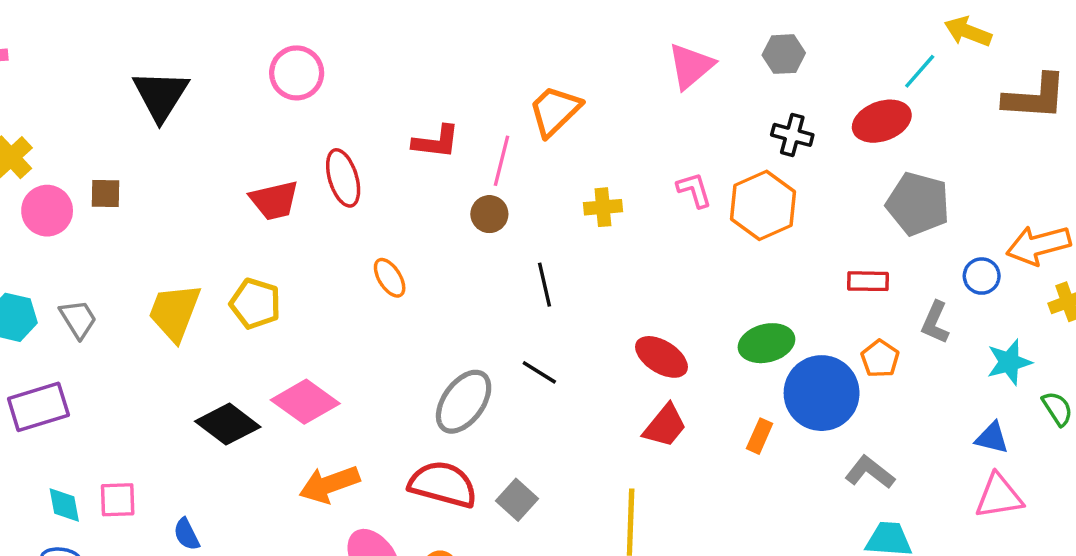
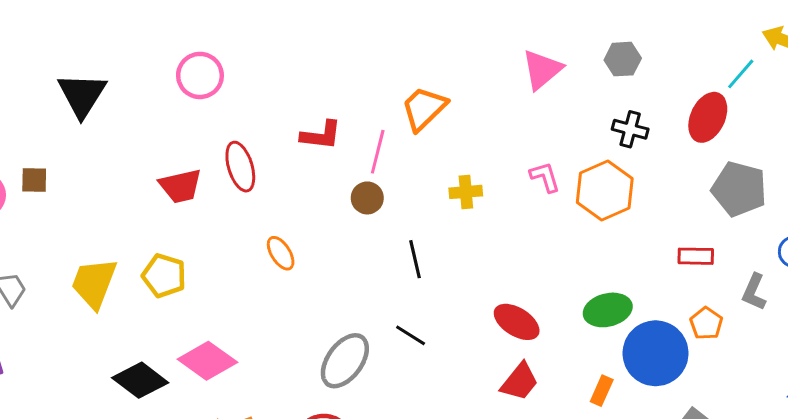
red ellipse: (882, 121) -> (708, 117), turned -45

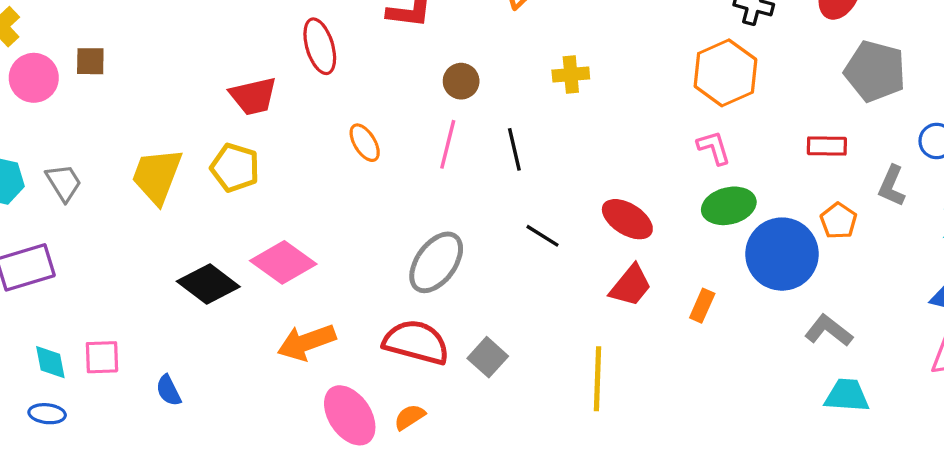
pink line: (378, 152) -> (448, 144), moved
pink L-shape: (545, 177) -> (714, 148), moved
red trapezoid: (181, 186) -> (253, 96), moved
black line: (411, 335) -> (543, 236), moved
orange rectangle: (602, 391) -> (702, 306), moved

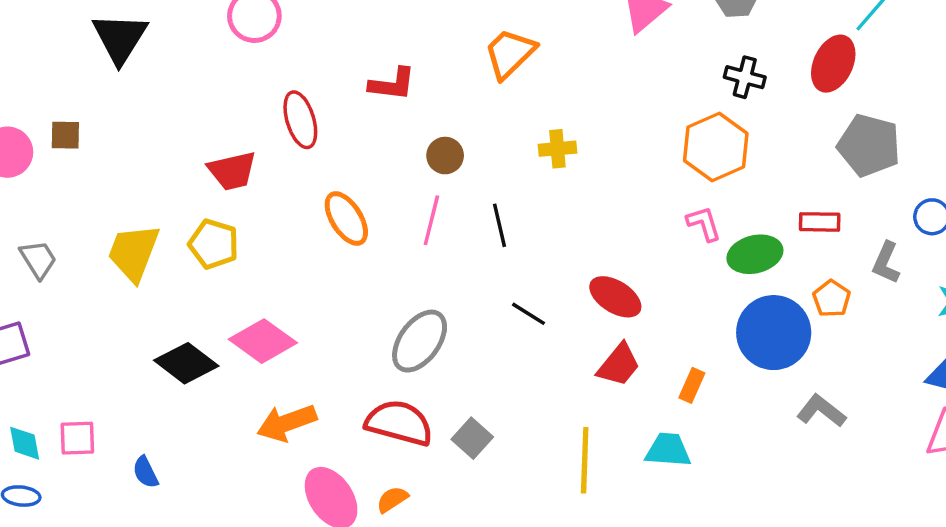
orange ellipse: (365, 143) -> (346, 219), size x1.4
green ellipse: (729, 206) -> (755, 254), moved
cyan trapezoid: (847, 395) -> (668, 450), moved

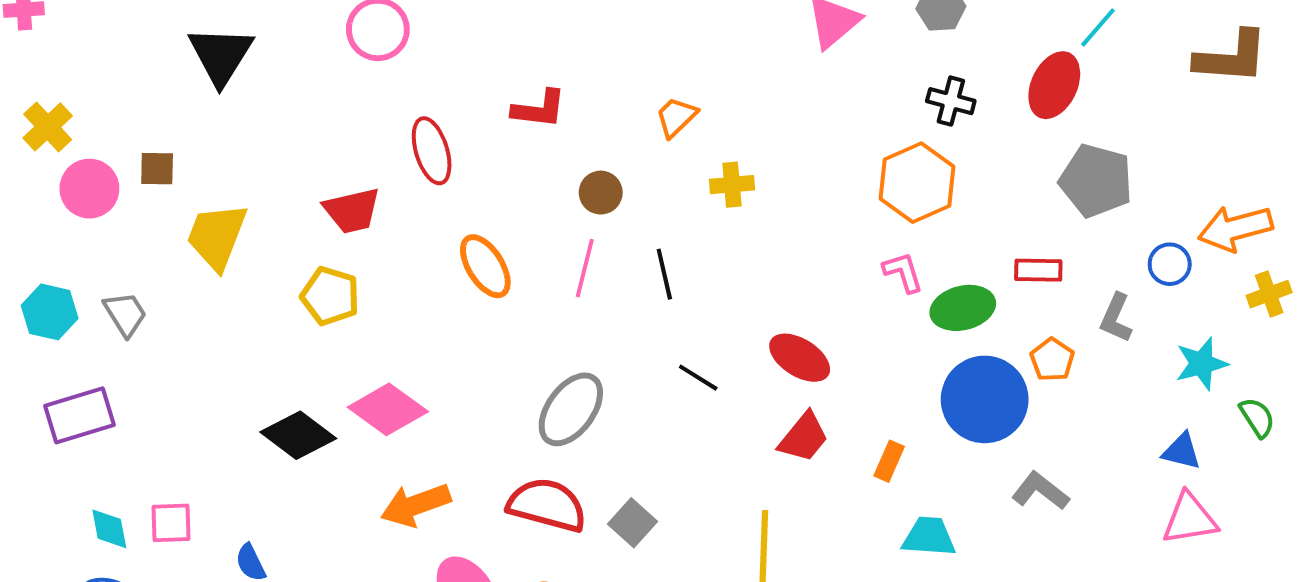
orange trapezoid: (510, 53) -> (676, 117), moved, size x0.7
yellow trapezoid: (134, 253) -> (217, 236), moved
cyan trapezoid: (668, 450) -> (929, 537), moved

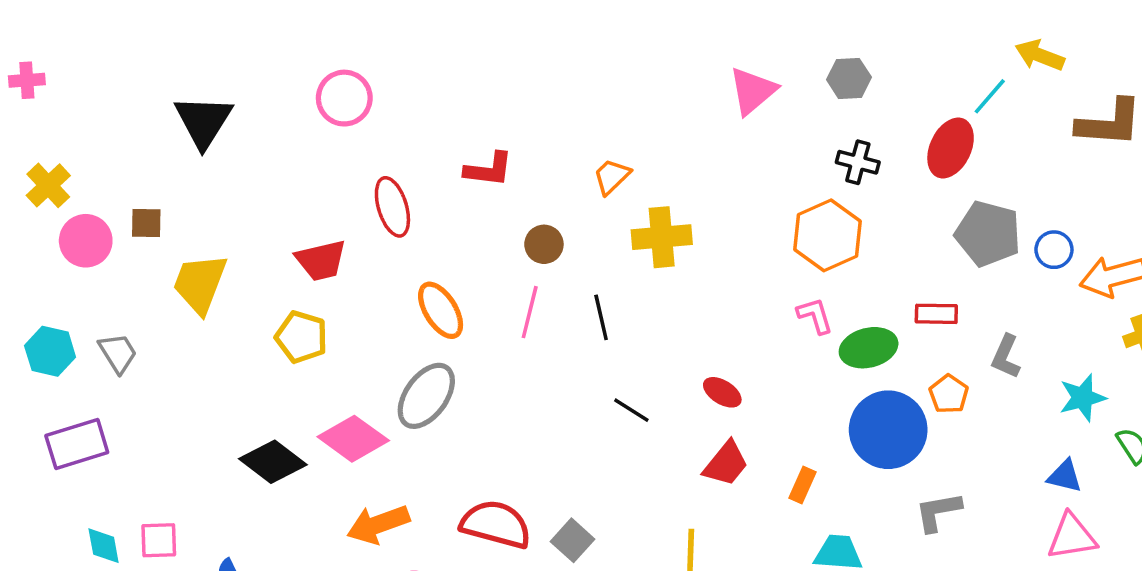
yellow cross: (732, 185) -> (662, 237), size x1.5
blue circle: (1170, 264) -> (1054, 250), moved
red ellipse: (800, 358) -> (722, 392), size x0.7
gray ellipse: (571, 409) -> (426, 396), moved
gray L-shape: (1040, 491) -> (938, 512), turned -48

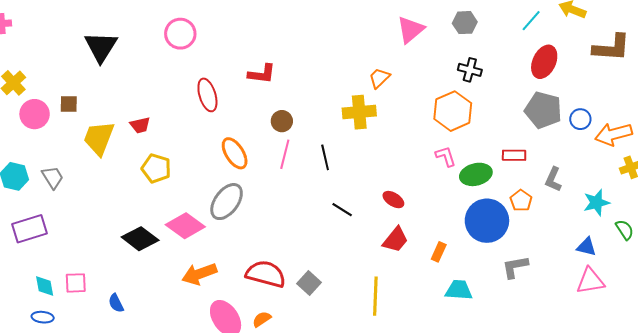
cyan line: (990, 96) -> (531, 21), moved
red ellipse: (951, 148) -> (544, 62), moved
orange trapezoid: (612, 177) -> (379, 78), moved
brown circle: (544, 244) -> (282, 121), moved
red trapezoid: (321, 260) -> (140, 125), moved, size x0.7

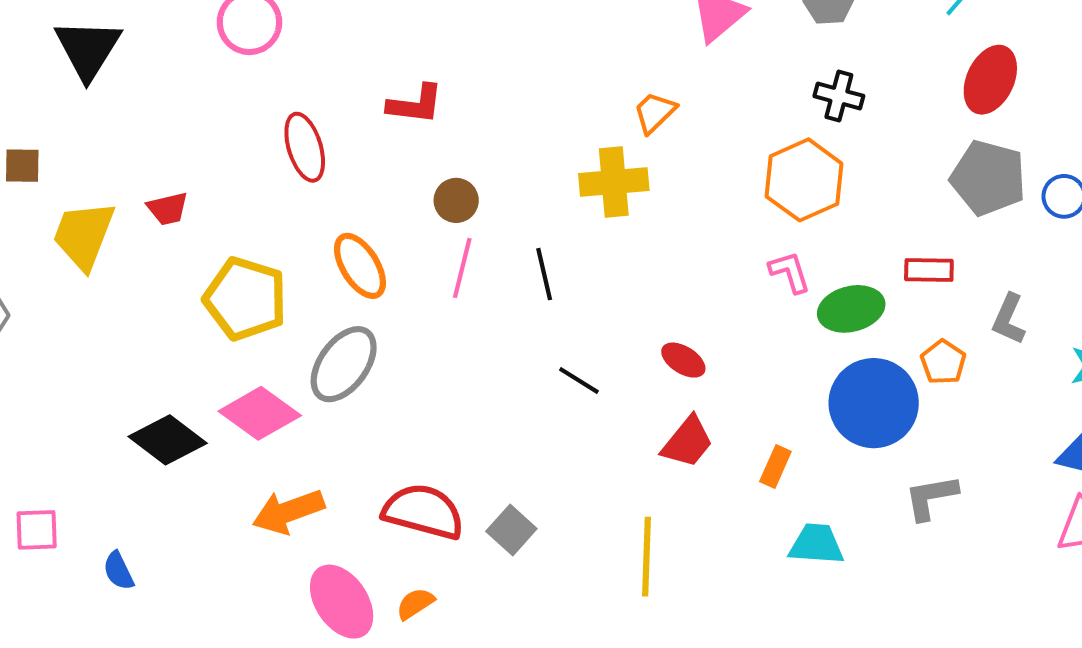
yellow pentagon: (156, 168) -> (245, 299), moved, size x1.4

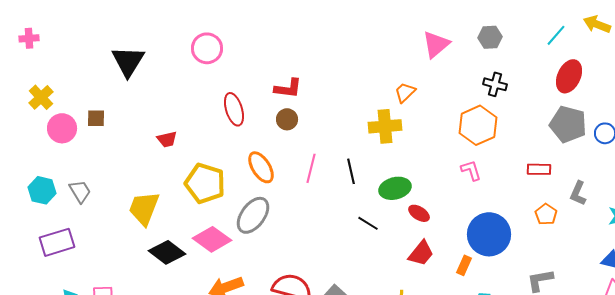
brown circle: (456, 200) -> (287, 119), moved
yellow trapezoid: (84, 235) -> (144, 208), moved
green ellipse: (851, 309) -> (395, 188), moved
blue circle: (874, 403) -> (489, 234), moved

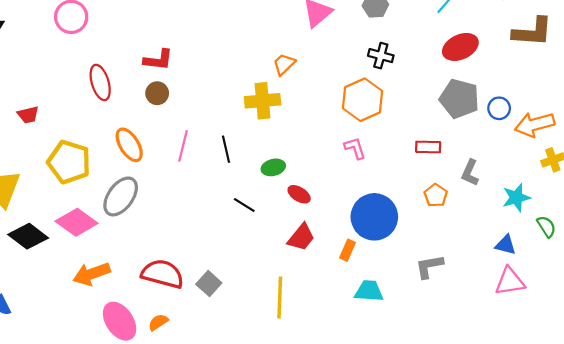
red ellipse: (569, 76) -> (460, 47), turned 40
green ellipse: (395, 188) -> (273, 167), size x0.7

